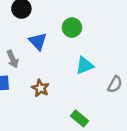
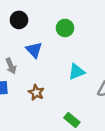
green circle: (72, 28) -> (65, 28), moved

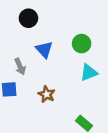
green circle: (65, 28) -> (82, 44), moved

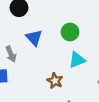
brown star: (47, 94) -> (55, 81), moved

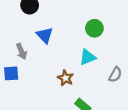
green circle: (70, 32) -> (94, 28), moved

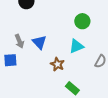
blue triangle: (45, 35) -> (39, 42), moved

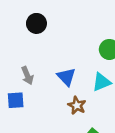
blue triangle: (39, 42) -> (66, 77), moved

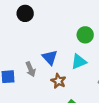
gray arrow: (27, 76) -> (31, 69), moved

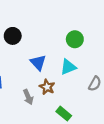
black circle: (25, 13) -> (13, 36), moved
gray arrow: (31, 69) -> (28, 97), moved

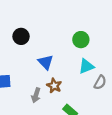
cyan triangle: (68, 67) -> (86, 66), moved
gray arrow: (28, 97) -> (36, 95), turned 40

